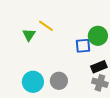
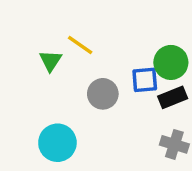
black rectangle: (99, 67) -> (173, 97), moved
gray circle: (59, 81) -> (103, 94), moved

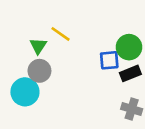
gray circle: (103, 94) -> (39, 71), moved
cyan circle: (57, 143) -> (25, 92), moved

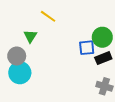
yellow line: (61, 34) -> (48, 16), moved
gray circle: (39, 71) -> (17, 56), moved

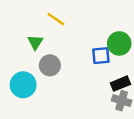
gray circle: (17, 56) -> (50, 65), moved
black rectangle: (103, 58) -> (120, 84), moved

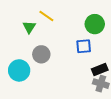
green triangle: (35, 42) -> (29, 27), moved
green circle: (119, 43) -> (95, 24), moved

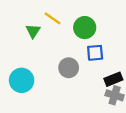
green circle: (95, 24) -> (85, 28), moved
gray circle: (41, 54) -> (69, 68), moved

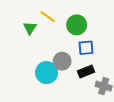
black rectangle: (113, 79) -> (86, 72), moved
cyan circle: (22, 80) -> (47, 73), moved

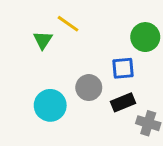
green circle: (77, 25) -> (145, 37), moved
cyan circle: (47, 73) -> (50, 105), moved

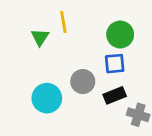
yellow line: (68, 24) -> (63, 22), turned 45
green circle: (145, 37) -> (120, 34), moved

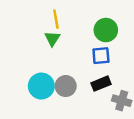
green triangle: (40, 37) -> (52, 39), moved
gray circle: (83, 82) -> (66, 86), moved

